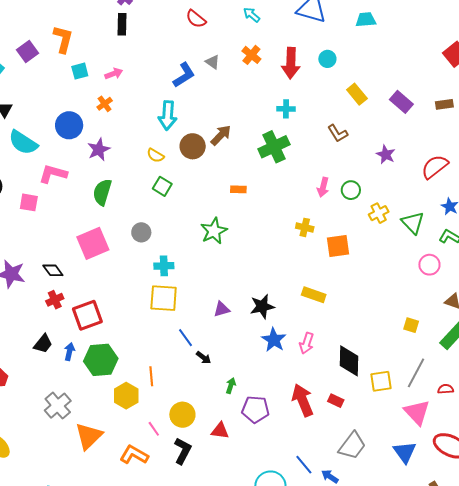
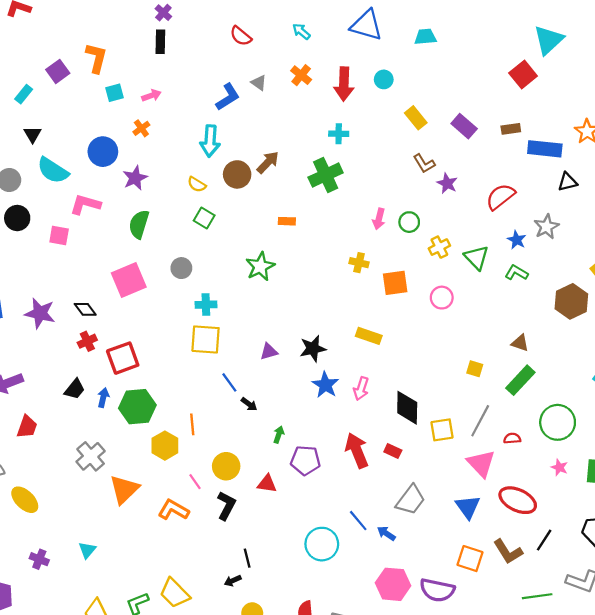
brown L-shape: (338, 133) -> (424, 163), moved
pink circle: (429, 265) -> (442, 298), moved

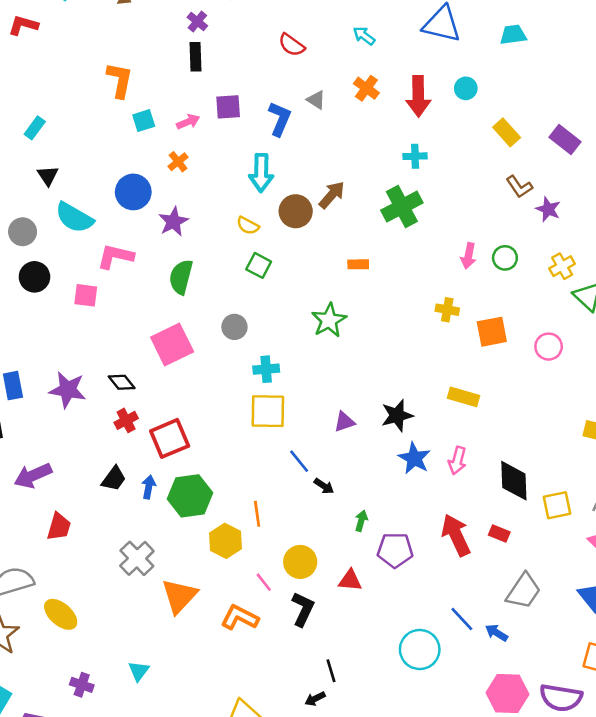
purple square: (58, 71) -> (228, 107), moved, turned 35
blue L-shape: (228, 97) -> (280, 119), turned -32
yellow cross: (439, 247) -> (562, 266), moved

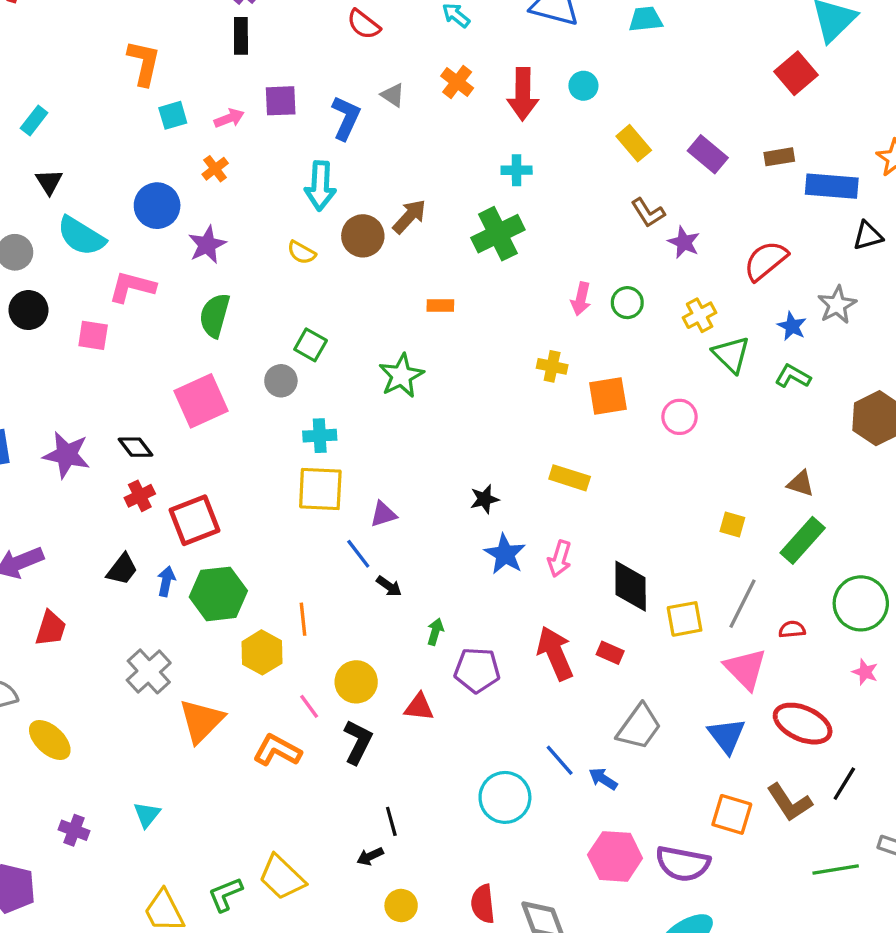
green square: (259, 265) -> (311, 345), moved
black star: (397, 415) -> (484, 499), size x0.7
purple triangle: (344, 422) -> (383, 514), moved

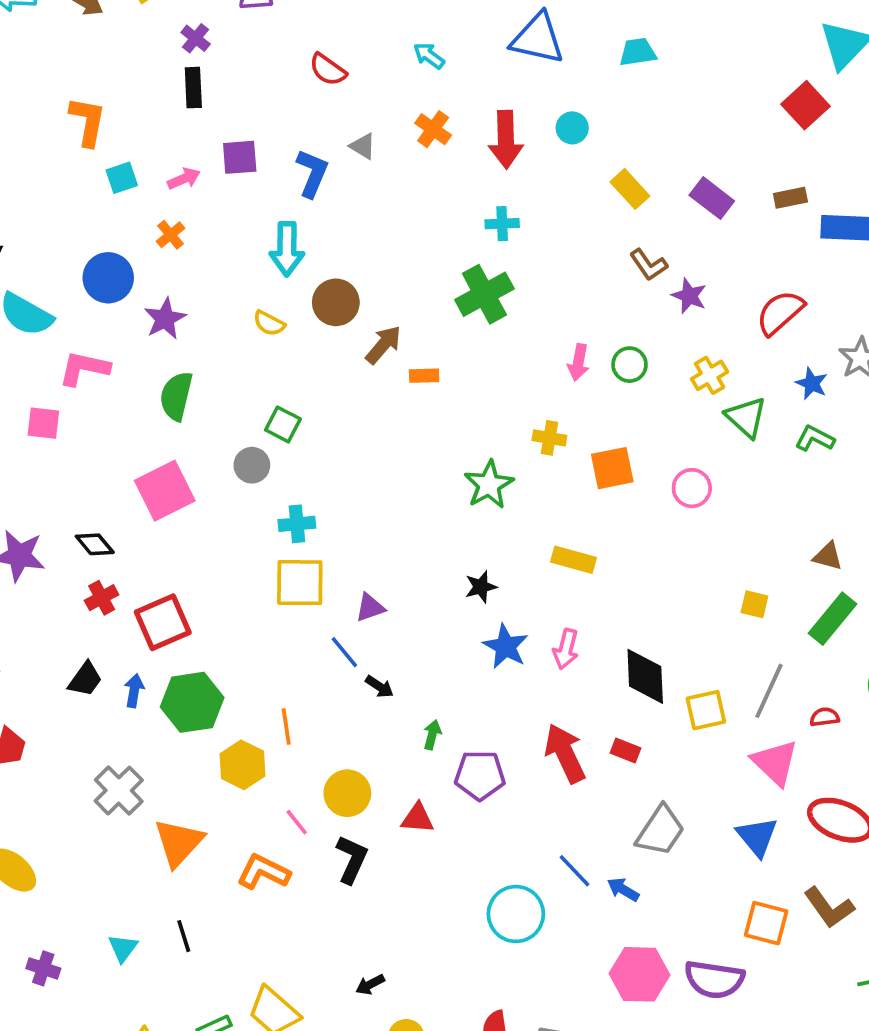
brown arrow: (409, 216) -> (383, 345), moved
green star: (401, 376) -> (489, 485), moved
black line: (391, 821) -> (184, 936), moved

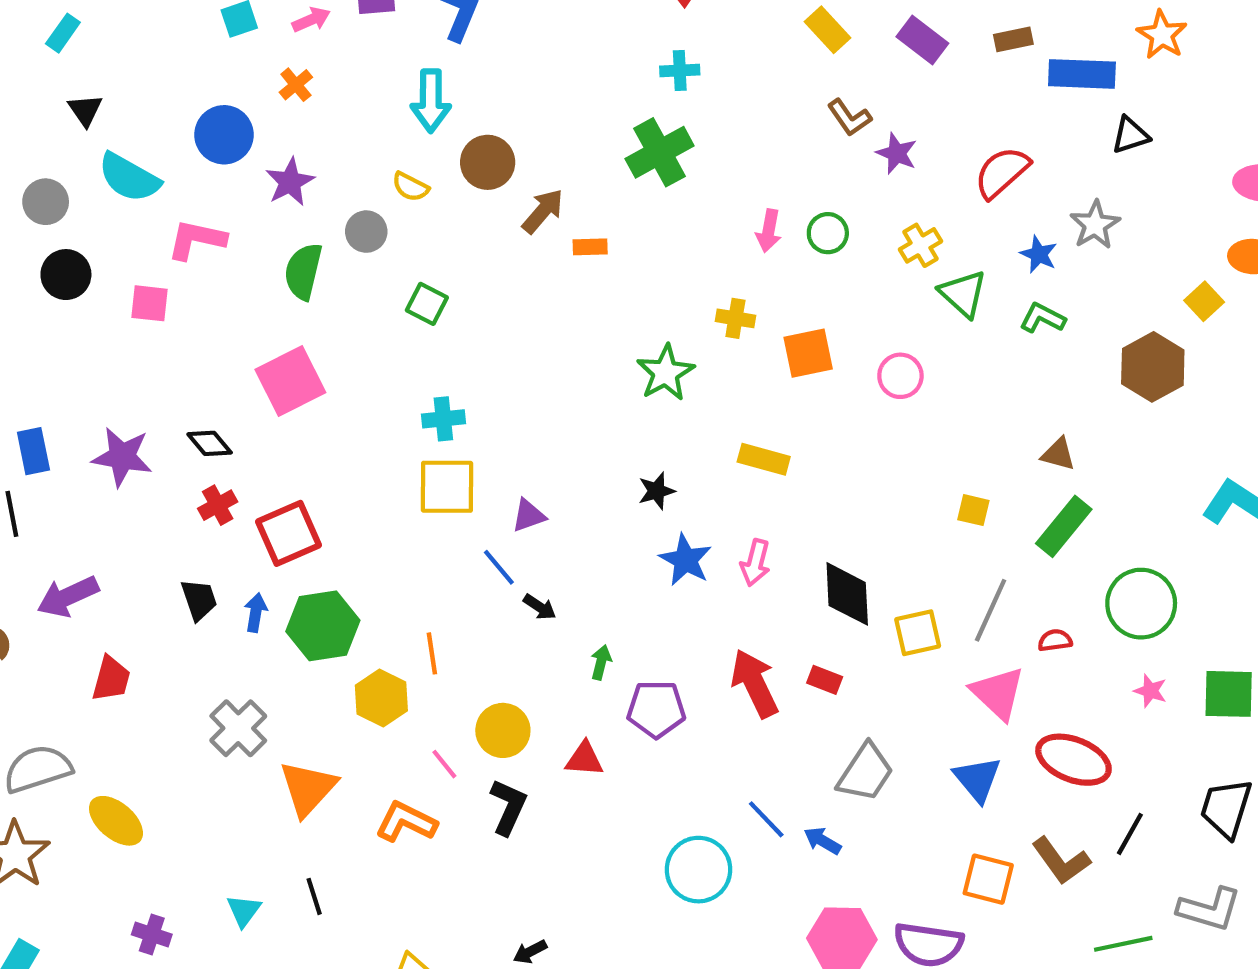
gray circle: (252, 465) -> (366, 232), moved
black trapezoid: (85, 679) -> (199, 600), turned -54

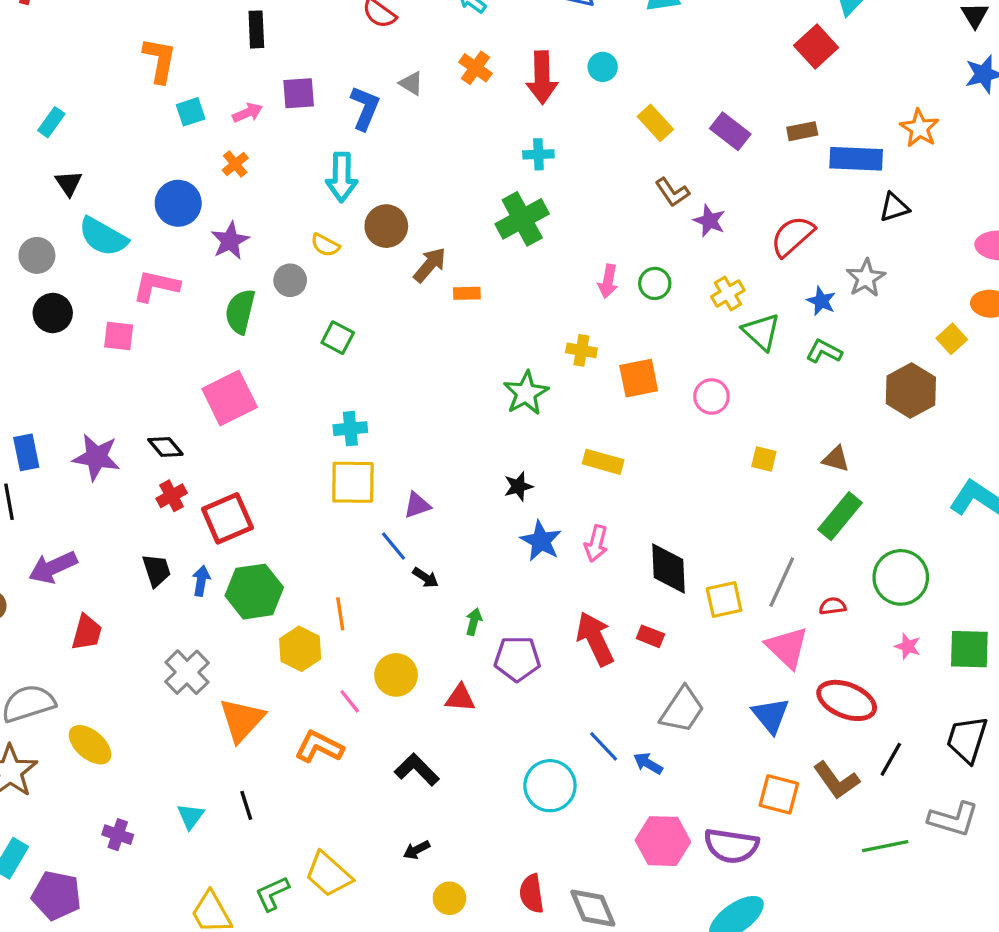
yellow square: (973, 510) -> (764, 459), moved
black L-shape: (508, 807) -> (417, 770), moved, turned -69

